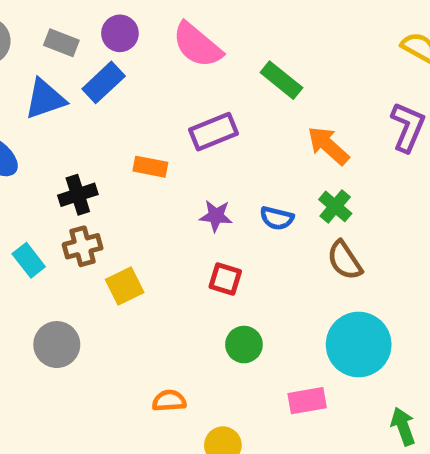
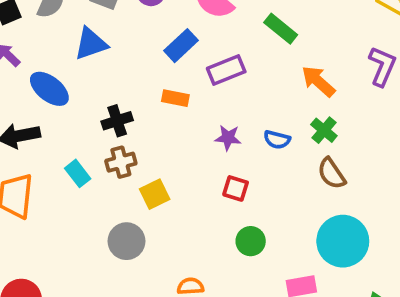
blue rectangle: (104, 82) -> (181, 46), moved
gray circle: (57, 345) -> (126, 241), moved

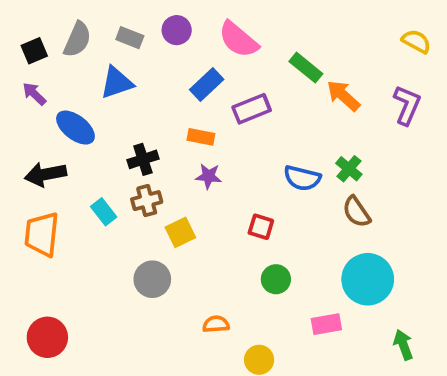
orange arrow: (318, 81) -> (343, 96), moved
purple star: (228, 138) -> (208, 176), moved
blue semicircle: (277, 140) -> (302, 178), size x1.4

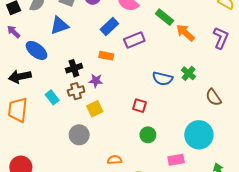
purple star: (208, 176) -> (96, 81), moved
brown semicircle: (356, 212) -> (214, 97), moved

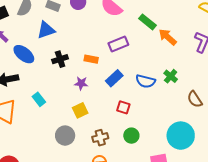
blue rectangle: (109, 26) -> (114, 78), moved
black cross: (74, 68) -> (60, 59), moved
brown cross: (76, 91) -> (100, 138), moved

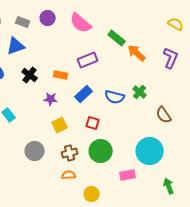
black cross: (60, 59) -> (30, 75), turned -35
yellow square: (80, 110) -> (60, 125), moved
green circle: (131, 136) -> (101, 151), size x1.5

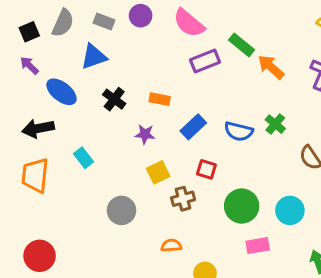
purple rectangle: (88, 60) -> (205, 61), moved
green circle: (101, 151) -> (242, 206), moved
cyan circle: (150, 151) -> (290, 210), size x0.7
brown cross: (70, 153) -> (183, 199), moved

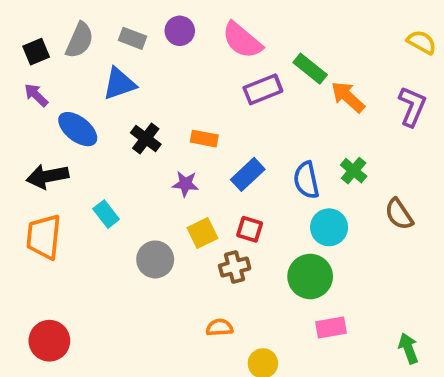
blue semicircle: (239, 131) -> (306, 180), turned 64
red square: (206, 169) -> (250, 229), moved
gray circle: (122, 210) -> (155, 259), moved
cyan circle: (290, 210) -> (329, 227), moved

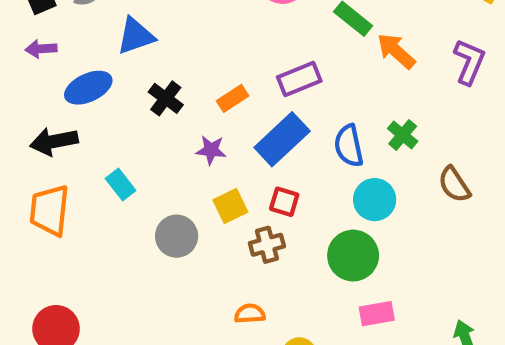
purple rectangle: (263, 89) -> (299, 79), moved
purple arrow: (36, 95) -> (41, 49), turned -48
blue ellipse: (78, 129) -> (88, 88), turned -63
orange rectangle: (204, 139) -> (233, 98), turned -44
blue rectangle: (248, 174) -> (282, 139), size x1.4

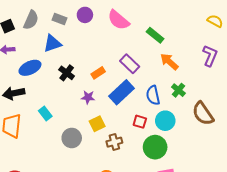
orange arrow: (396, 51) -> (169, 62), moved
purple rectangle: (299, 79) -> (130, 64), turned 66
brown semicircle: (454, 184) -> (203, 114), size x1.4
red square: (284, 202) -> (140, 122), moved

